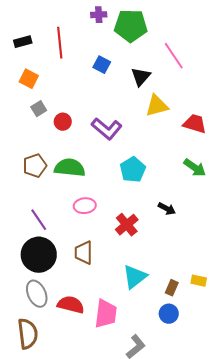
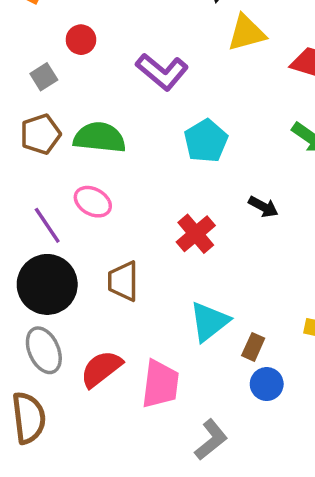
gray square: (39, 109) -> (44, 77), moved
red circle: (63, 122) -> (81, 40), moved
pink ellipse: (85, 206) -> (93, 202), moved, turned 35
brown rectangle: (172, 288) -> (253, 347), moved
red semicircle: (71, 305) -> (101, 369), turned -52

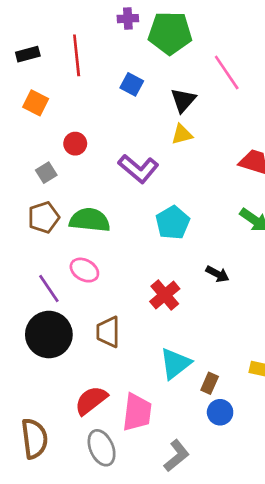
yellow triangle: (246, 33) -> (182, 134), moved, size x0.7
gray ellipse: (44, 350) -> (102, 448), moved

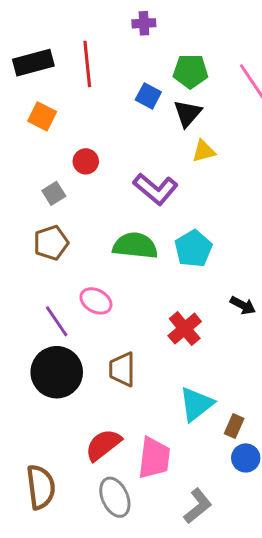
green pentagon: (170, 33) -> (190, 71), moved, size x0.7
black rectangle: (28, 54) -> (33, 63), size x1.5
black triangle: (183, 100) -> (188, 113), moved
green semicircle: (90, 220) -> (135, 246), moved

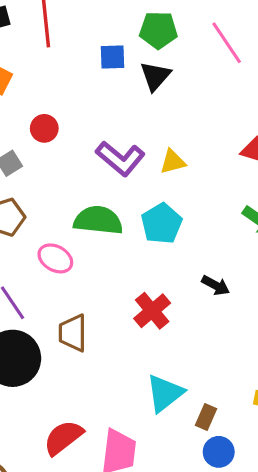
blue square: (148, 96) -> (112, 57), turned -30
yellow triangle: (204, 151) -> (173, 162), moved
pink ellipse: (96, 301) -> (55, 258), moved
brown trapezoid: (122, 369) -> (73, 333), moved

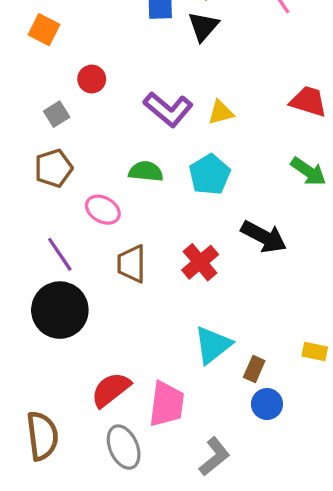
green semicircle: (98, 220) -> (146, 171), size x0.7
black arrow: (216, 285) -> (264, 237), size x1.6
brown trapezoid: (73, 333) -> (132, 264), moved

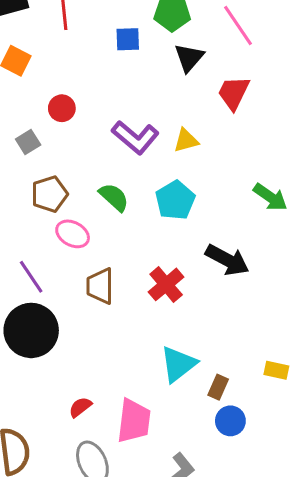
black triangle: (203, 26) -> (189, 58), moved
red trapezoid: (308, 101) -> (233, 93), moved, turned -81
brown pentagon: (53, 168) -> (50, 194), moved
green semicircle: (146, 171) -> (114, 197), turned 36
red semicircle: (111, 390) -> (80, 407), size x0.6

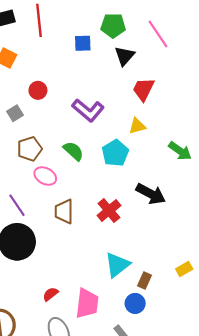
red trapezoid: (233, 93) -> (143, 89), moved
yellow triangle: (186, 140) -> (137, 126), moved
yellow rectangle: (276, 370) -> (184, 269), turned -42
blue circle: (230, 421) -> (135, 303), moved

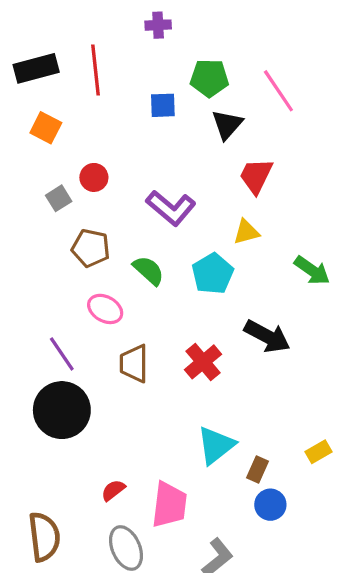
gray square: (15, 113) -> (59, 198), moved
brown pentagon: (30, 149) -> (91, 248), moved, turned 30
blue circle: (135, 303) -> (270, 505), moved

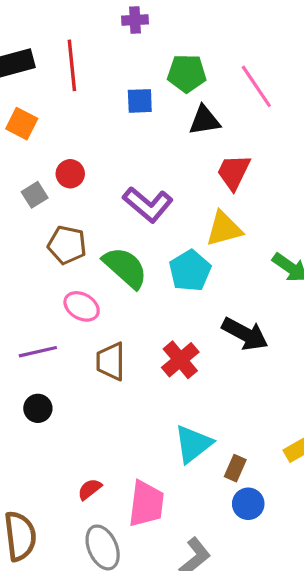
black triangle: (227, 125) -> (205, 120), turned 40
yellow triangle: (246, 232) -> (224, 229), size x1.4
green semicircle: (148, 270) -> (125, 268), size x1.4
purple line: (62, 354) -> (38, 352), turned -69
black circle: (62, 410) -> (38, 408), size x0.5

